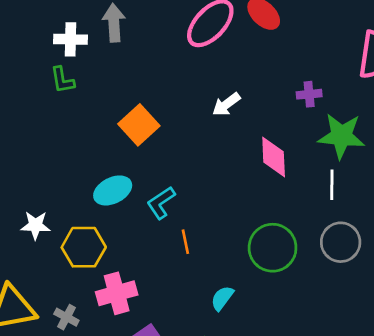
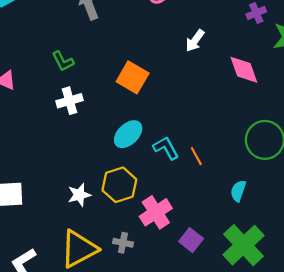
white cross: (71, 39) -> (70, 101), moved
cyan L-shape: (161, 203) -> (166, 148), moved, turned 112
white star: (36, 225) -> (79, 195), moved

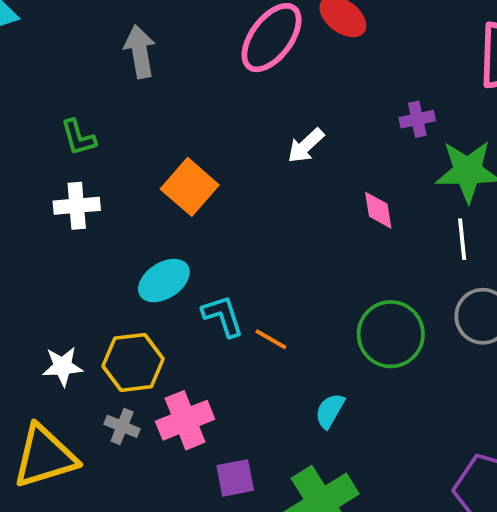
pink diamond: (244, 70) -> (378, 210), size x0.7
orange line: (196, 156) -> (271, 339), turned -42
purple square: (191, 240) -> (235, 478), turned 30
gray cross: (123, 243) -> (122, 426), moved

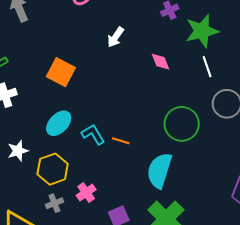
white star: (63, 366) -> (18, 151), moved
cyan semicircle: (330, 411) -> (159, 170), size x1.8
pink cross: (185, 420) -> (86, 193), size x0.7
gray cross: (122, 426) -> (54, 203), turned -30

